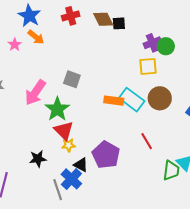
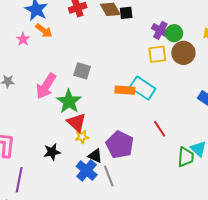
purple cross: (152, 43) -> (160, 30), turned -36
brown circle: (160, 98) -> (183, 53), moved
gray line: (58, 190) -> (109, 176), moved

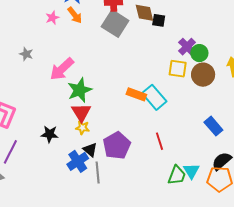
gray square: (82, 71) -> (115, 24), moved, size x1.5

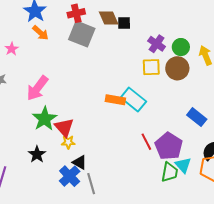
pink star: (52, 18) -> (12, 49), moved
green circle: (199, 53) -> (181, 47), moved
green star: (80, 90) -> (45, 119), moved
black star: (50, 134) -> (37, 154), turned -30
purple pentagon: (117, 146) -> (169, 146), moved

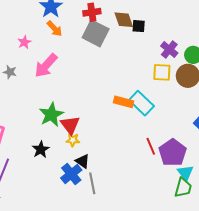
pink arrow: (37, 88) -> (46, 66), moved
green trapezoid: (170, 172) -> (183, 188), moved

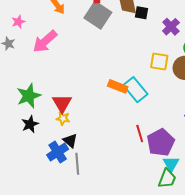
pink star: (24, 42) -> (18, 22), moved
purple cross: (169, 49) -> (171, 27), moved
green star: (51, 115) -> (29, 96), moved

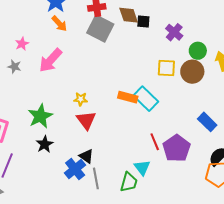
red triangle: (62, 103) -> (86, 120), moved
yellow star: (63, 118) -> (81, 99), moved
cyan triangle: (171, 164) -> (142, 168), moved
green trapezoid: (167, 179) -> (129, 182), moved

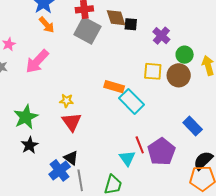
orange rectangle: (128, 97) -> (114, 87), moved
cyan triangle: (142, 168) -> (127, 158), moved

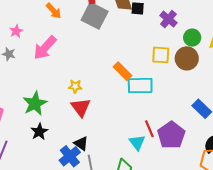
orange rectangle: (114, 87) -> (122, 71), turned 30
cyan rectangle: (132, 101) -> (140, 86), turned -45

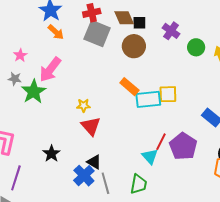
yellow square: (161, 55) -> (168, 94), moved
brown circle: (187, 58) -> (134, 46), moved
green star: (35, 104) -> (34, 92), moved
red line: (149, 129) -> (161, 142), turned 54

